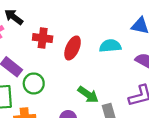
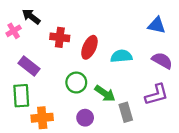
cyan semicircle: (110, 46) -> (121, 56), moved
green circle: (34, 83) -> (76, 83), moved

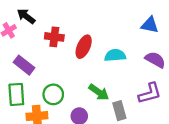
green circle: (76, 83) -> (53, 94), moved

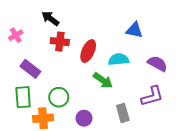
black arrow: (26, 16) -> (50, 18), moved
blue triangle: (150, 25) -> (134, 30), moved
green arrow: (99, 92) -> (103, 80), moved

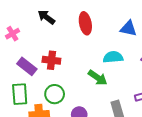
red cross: (60, 42) -> (51, 60), moved
red ellipse: (88, 51) -> (85, 23), moved, turned -35

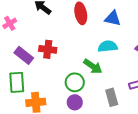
blue triangle: (128, 28) -> (113, 18), moved
green circle: (55, 94) -> (75, 82), moved

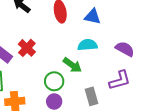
red cross: (48, 49) -> (27, 48), turned 36

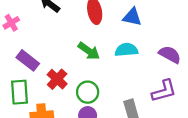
red cross: (27, 48) -> (57, 79), moved
green arrow: (72, 65) -> (89, 51), moved

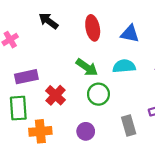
purple rectangle: (28, 60) -> (26, 77), turned -50
green circle: (88, 92) -> (98, 94), moved

